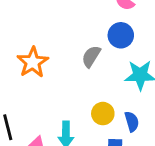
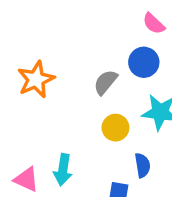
yellow circle: (103, 114) -> (115, 128), moved

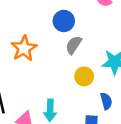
blue circle: (144, 62) -> (64, 21), moved

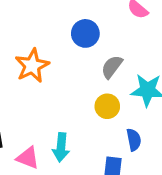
gray semicircle: (74, 45) -> (112, 67), moved

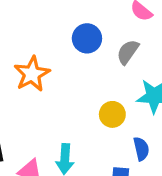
gray semicircle: (112, 67) -> (128, 52), moved

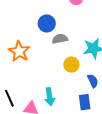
gray semicircle: (128, 52) -> (60, 39), moved, turned 56

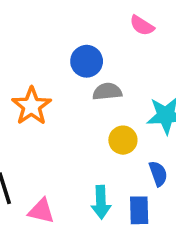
cyan arrow: (50, 97) -> (101, 202), moved

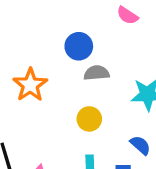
yellow circle: (123, 140) -> (89, 119), moved
blue semicircle: (158, 174) -> (140, 145), turned -30

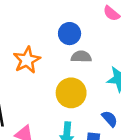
yellow circle: (89, 119) -> (71, 93), size x1.5

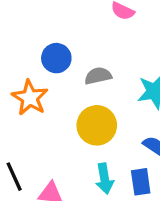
blue circle: (70, 34) -> (56, 58), moved

